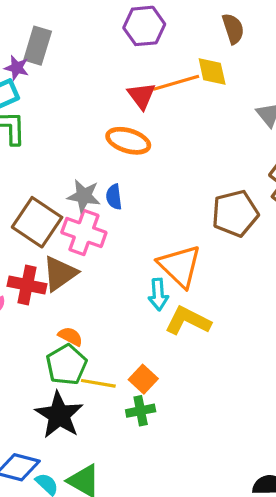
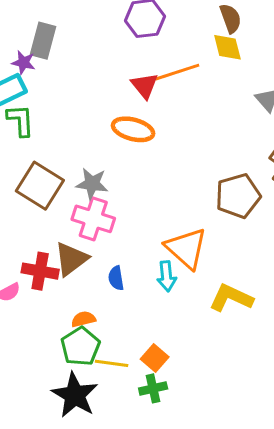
yellow diamond: (212, 71) -> (227, 47), moved
blue semicircle: (114, 197) -> (116, 278), moved
brown square: (37, 222) -> (40, 186), moved
yellow L-shape: (188, 321) -> (231, 298), moved
orange semicircle: (70, 336) -> (83, 319), turned -40

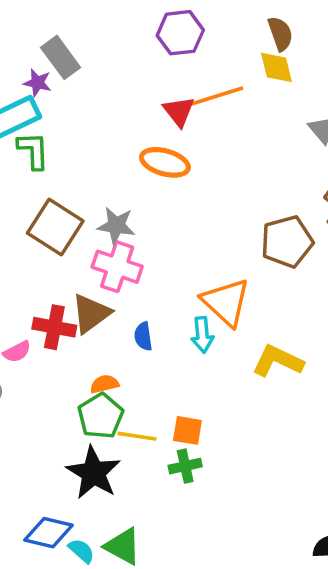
gray rectangle: (43, 41) -> (61, 57), turned -52
orange square: (155, 358) -> (187, 430), turned -32

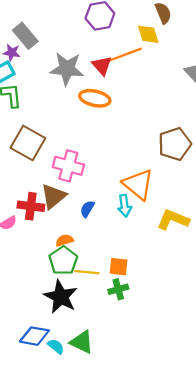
yellow diamond: (276, 67) -> (148, 34), moved
gray star: (116, 226) -> (67, 69), moved, size x1.4
blue semicircle: (143, 336) -> (87, 209), turned 42

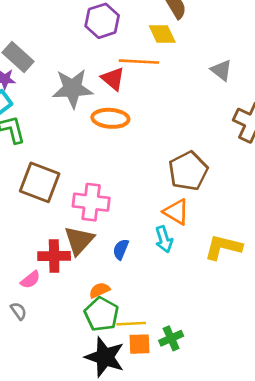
orange line: (126, 54) -> (139, 62), turned 32
brown pentagon: (175, 144) -> (188, 171), moved
orange triangle: (138, 184) -> (176, 212), size x0.7
orange square: (118, 267) -> (139, 344), moved

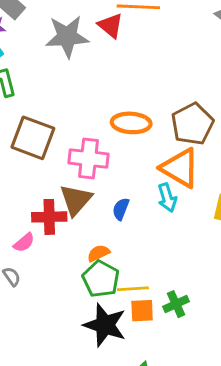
orange ellipse: (110, 118) -> (131, 123), moved
orange triangle: (176, 212) -> (180, 168), size x1.4

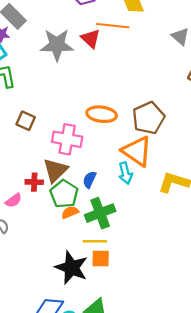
brown square: (33, 138) -> (26, 121), size x0.6
red cross: (49, 217) -> (34, 182), size x0.7
green pentagon: (101, 279) -> (64, 194), moved
green cross: (176, 304) -> (100, 213), moved, size x1.5

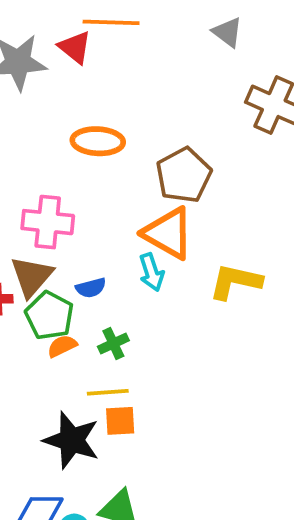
orange ellipse: (102, 114) -> (98, 141), moved
blue semicircle: (89, 180) -> (91, 288), turned -126
green cross: (100, 213) -> (113, 343), size x0.6

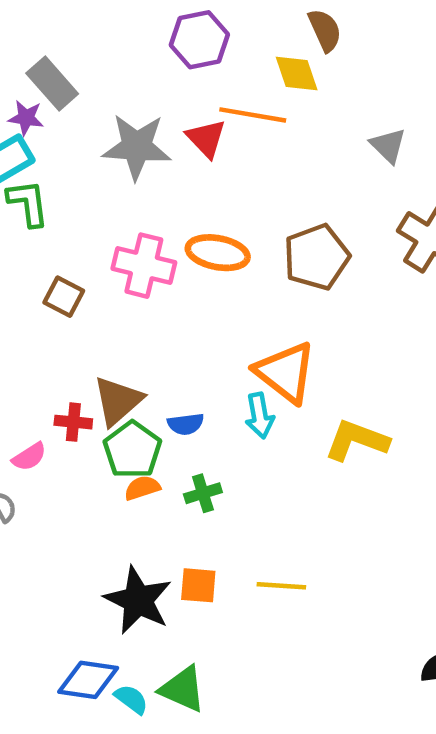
brown pentagon: (184, 175) -> (317, 257), moved
pink cross: (48, 222) -> (144, 266), moved
yellow line: (108, 392) -> (281, 586), moved

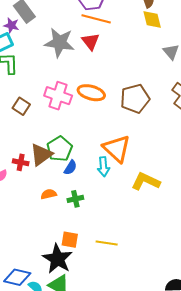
yellow diamond: (297, 73) -> (152, 19), moved
orange line: (253, 115) -> (96, 19), moved
blue semicircle: (186, 424) -> (70, 168), turned -56
green pentagon: (132, 450) -> (60, 149), moved
black star: (138, 600) -> (57, 259), moved

